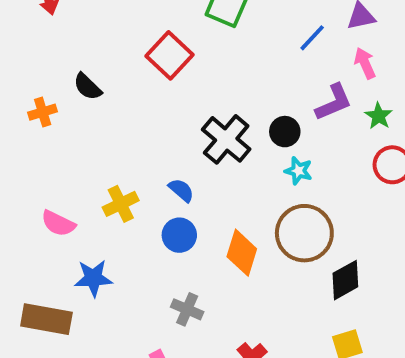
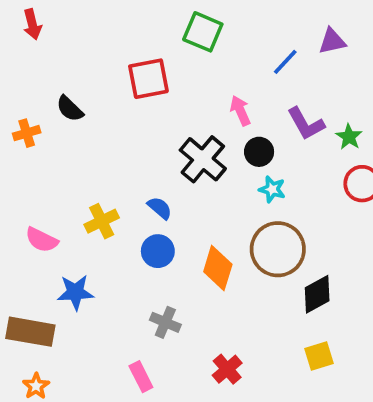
red square: (170, 55) -> (148, 79), turned 36
pink arrow: (365, 63) -> (240, 111), moved
purple L-shape: (334, 102) -> (306, 124), turned 84

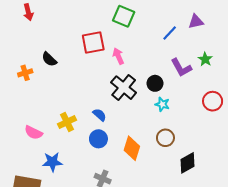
pink arrow: (240, 111) -> (118, 56), moved
green star: (349, 137) -> (205, 59), moved
brown circle: (278, 249) -> (165, 138), size x0.6

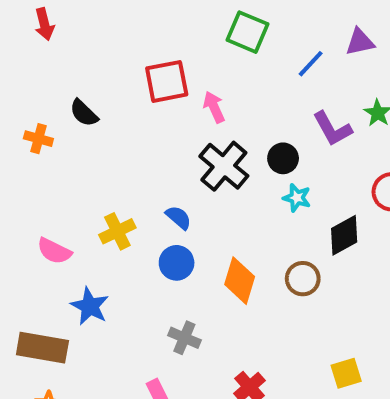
green square: (124, 16) -> (248, 32), moved
orange cross: (25, 73) -> (38, 139), turned 32
brown circle: (165, 138) -> (303, 279), moved
blue star: (52, 162) -> (90, 306), turned 30
black diamond: (187, 163) -> (344, 235), moved

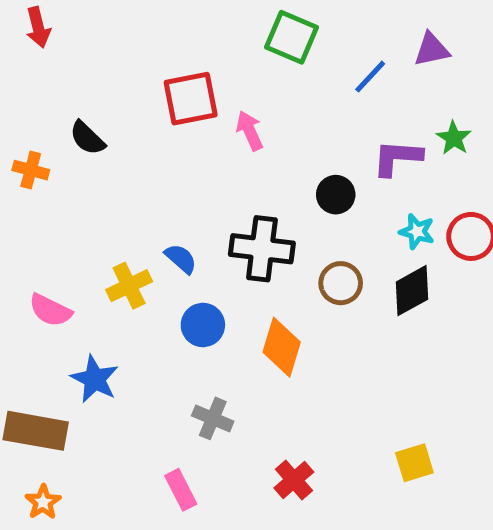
purple L-shape: (332, 129) -> (397, 158), turned 123
black cross: (224, 166) -> (262, 249), moved, turned -33
cyan star: (297, 198) -> (417, 232), moved
blue semicircle: (178, 217) -> (181, 259), moved
brown circle: (303, 279) -> (341, 283), moved

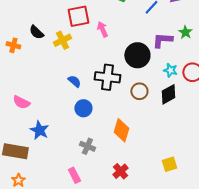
black circle: (336, 195) -> (137, 55), size x1.6
yellow cross: (129, 286) -> (62, 40), moved
orange diamond: (282, 347) -> (121, 130), moved

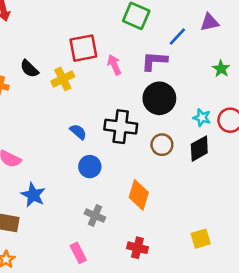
purple L-shape: (162, 40) -> (154, 61), moved
red cross: (120, 171) -> (137, 248), turned -35

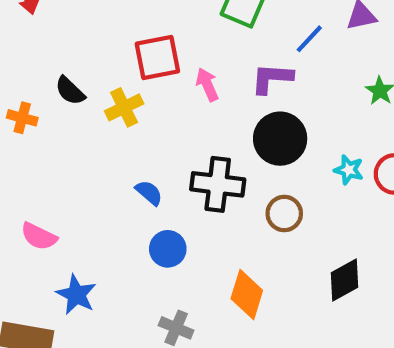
black diamond: (199, 149) -> (345, 280), moved

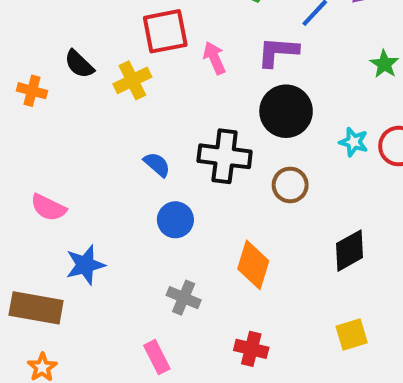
blue star: (76, 295) -> (85, 265), turned 30

